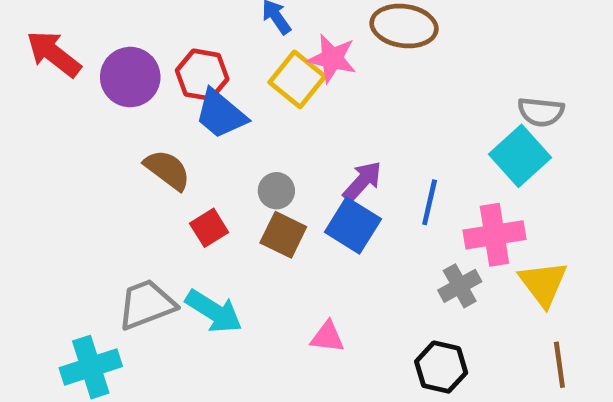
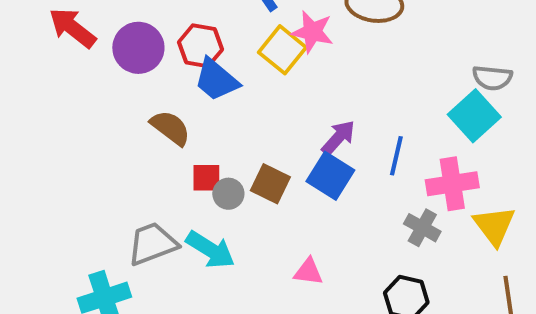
gray circle: (276, 191) -> (228, 194), moved
red square: (209, 228) -> (206, 178), turned 32
gray cross: (460, 286) -> (422, 228), turned -32

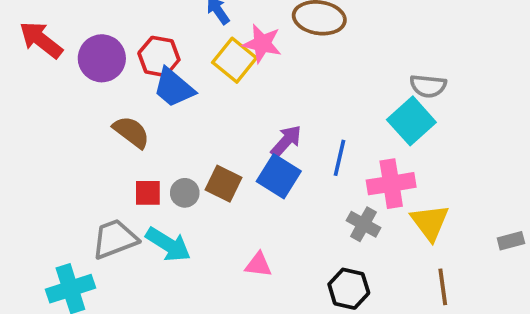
red square: (206, 178) -> (148, 193), moved

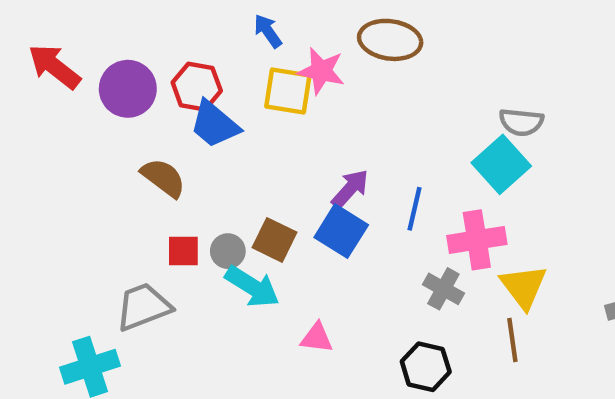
yellow square: (235, 60) -> (288, 91), turned -30
cyan arrow: (168, 244) -> (252, 287), moved
brown line: (443, 287) -> (512, 340), moved

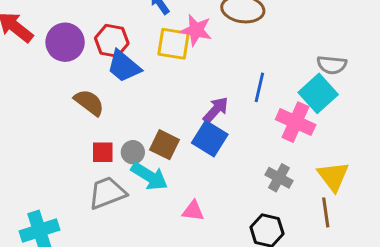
blue line: (415, 209) -> (259, 87), moved
pink cross: (477, 240) -> (296, 122), moved, turned 33
gray trapezoid: (143, 307) -> (107, 193), moved

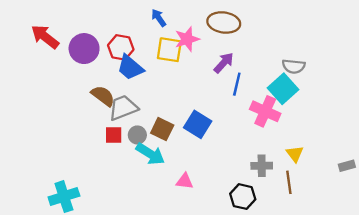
pink star: (196, 30) -> (187, 39), turned -30
purple arrow: (216, 110) -> (224, 63), moved
yellow triangle: (333, 176) -> (295, 154), size x0.7
gray cross: (279, 178) -> (262, 166), moved, turned -30
gray trapezoid: (107, 193) -> (123, 108), moved

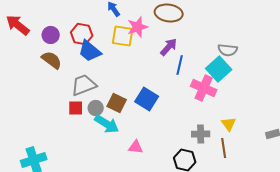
purple circle: (84, 49) -> (51, 35), size x0.7
brown semicircle: (103, 96) -> (52, 60), moved

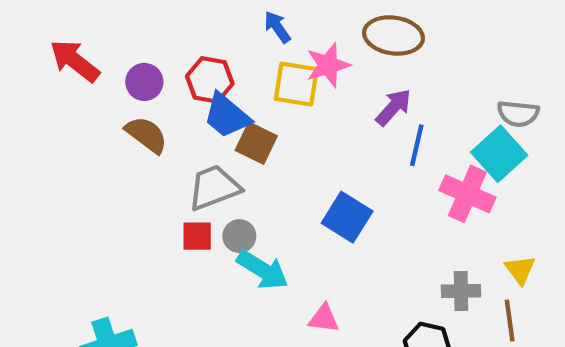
brown square: (117, 103) -> (256, 143), moved

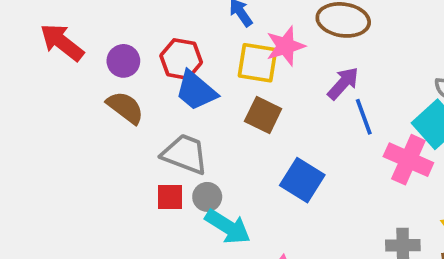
brown square: (256, 143) -> (263, 115), moved
blue line: (417, 145) -> (364, 117), turned -33
gray trapezoid: (214, 188) -> (185, 154), turned 42

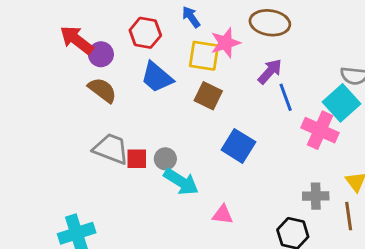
red arrow: (62, 42) -> (77, 40), moved
red hexagon: (181, 59) -> (145, 33), moved
gray trapezoid: (185, 154) -> (111, 149), moved

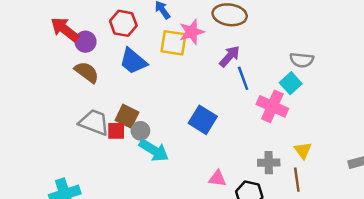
brown square: (208, 96) -> (127, 116), moved
cyan square: (341, 103) -> (291, 83), size x0.7
pink triangle: (223, 215) -> (217, 178), moved

